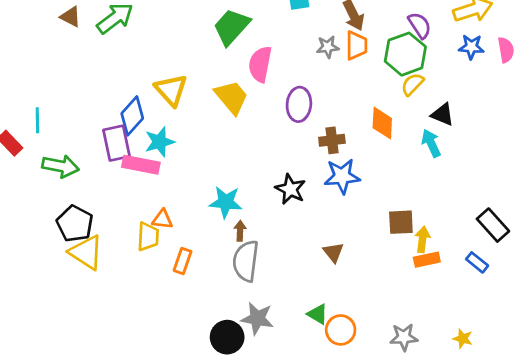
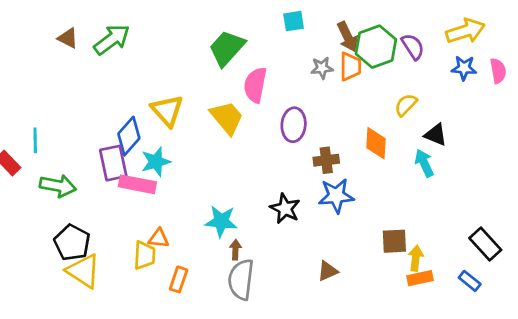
green hexagon: (405, 54) -> (376, 47), moved
brown triangle: (333, 252) -> (328, 271), turned 45

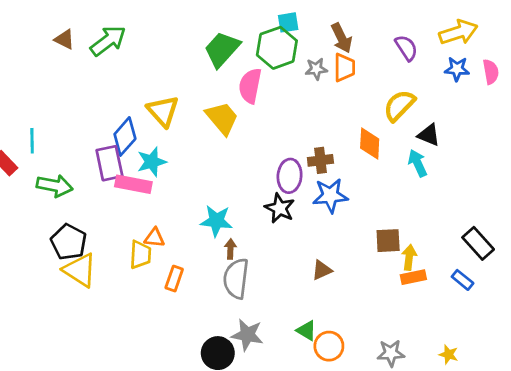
green hexagon: (376, 47) -> (277, 48), moved
yellow semicircle: (406, 105) -> (399, 105), size x1.4
purple ellipse: (294, 125) -> (290, 176), moved

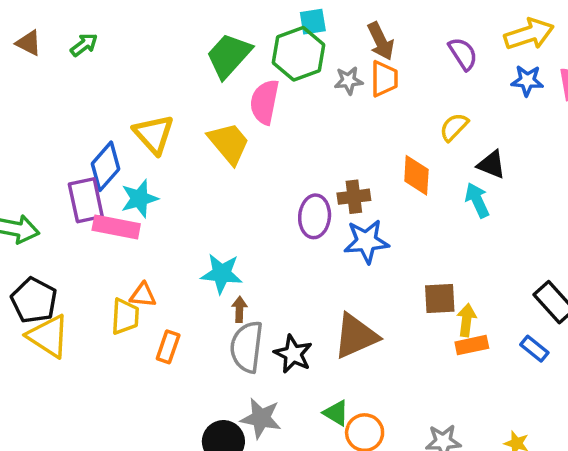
green arrow: (108, 41) -> (84, 45), size x0.6
yellow semicircle: (399, 105) -> (454, 127), size x0.7
black star: (280, 208) -> (293, 354), moved
brown triangle: (322, 270) -> (356, 336), size x1.8

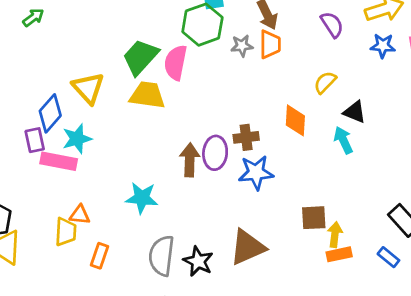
green trapezoid: (229, 56) -> (140, 57), moved
yellow trapezoid: (229, 143) -> (147, 95), turned -42
purple rectangle: (86, 200) -> (35, 140), size x0.7
brown arrow: (239, 309) -> (190, 160), moved, size x1.6

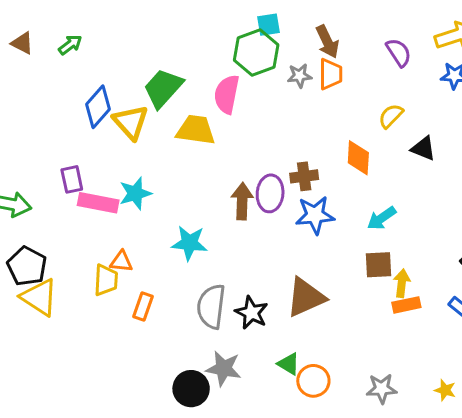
green trapezoid: (140, 57) -> (163, 88), moved
blue diamond: (50, 113) -> (98, 107), moved
cyan star: (77, 139) -> (135, 193), moved
cyan arrow: (343, 140) -> (382, 218), moved, turned -100

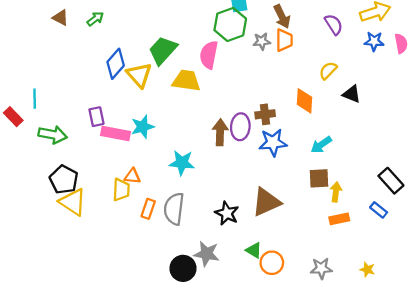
orange rectangle: (406, 305) -> (339, 219), moved
gray semicircle: (211, 306) -> (174, 209), moved

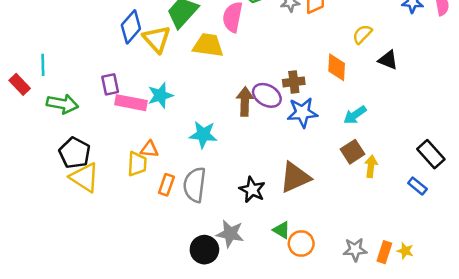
purple ellipse: (240, 127) -> (267, 95), turned -65
brown square: (319, 178) -> (353, 152), turned -30
orange rectangle: (339, 219) -> (384, 252), moved, turned -60

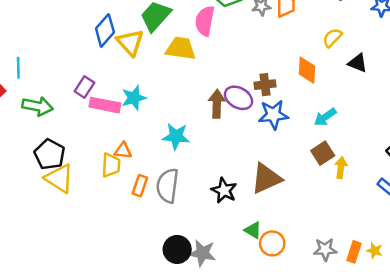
purple rectangle: (110, 84) -> (84, 87), turned 45
gray star: (230, 234) -> (202, 253), moved

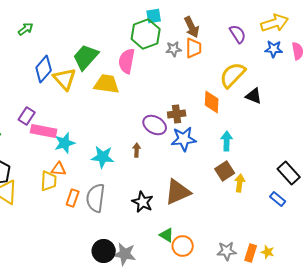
yellow semicircle: (332, 38) -> (233, 75), size x1.6
cyan star: (134, 98) -> (65, 143), moved
brown arrow: (217, 104) -> (137, 150), moved, size x0.6
cyan arrow: (325, 117) -> (227, 141), turned 126

